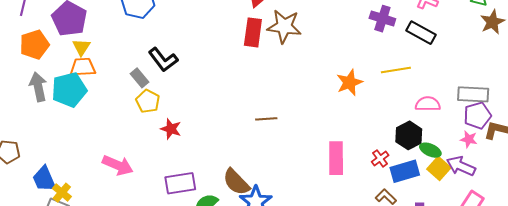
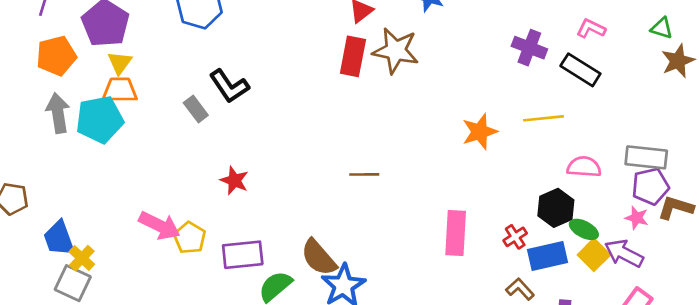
yellow pentagon: (148, 101) -> (190, 238), moved

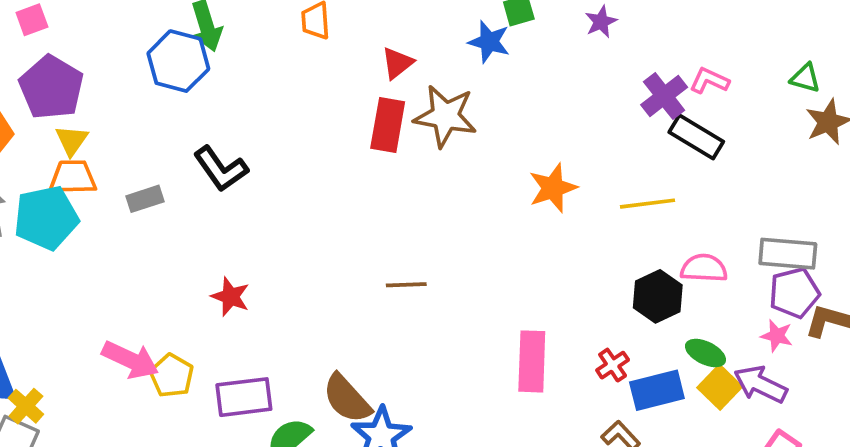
purple cross: (529, 48) -> (664, 96), moved, turned 32
gray rectangle: (196, 109) -> (145, 199), moved, turned -70
orange star: (480, 132) -> (553, 188), moved
black hexagon: (556, 208) -> (658, 296), moved

